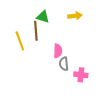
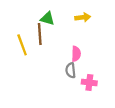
pink semicircle: (58, 51) -> (76, 54), moved

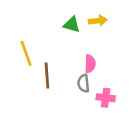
green triangle: (47, 18) -> (72, 25), moved
brown line: (40, 34) -> (47, 76), moved

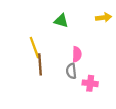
yellow arrow: (98, 21) -> (104, 17), moved
yellow line: (26, 53) -> (34, 48), moved

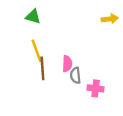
green triangle: (61, 21) -> (33, 17), moved
pink semicircle: (77, 54) -> (67, 64), moved

